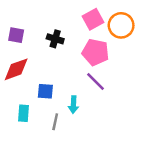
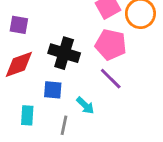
black cross: (55, 39) -> (64, 53), moved, size x1.5
cyan arrow: (73, 105) -> (85, 105), turned -49

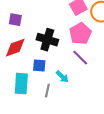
pink pentagon: (111, 45) -> (80, 34), turned 30
cyan rectangle: (27, 115) -> (21, 84), size x1.5

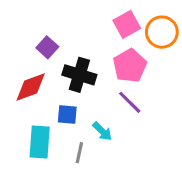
purple square: (15, 20) -> (47, 47), moved, turned 32

